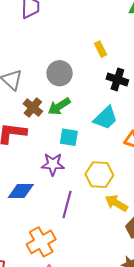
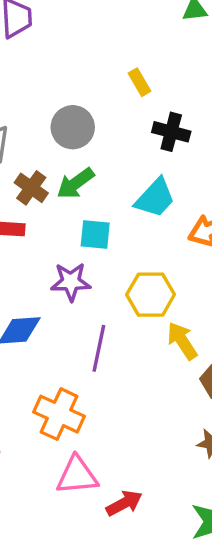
yellow arrow: (116, 203) -> (182, 341), turned 30
orange cross: (41, 242) -> (59, 414), turned -32

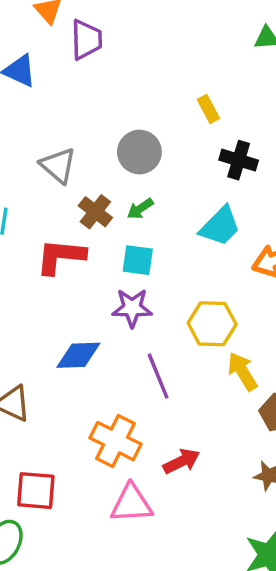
green arrow: (75, 183) -> (140, 209), size x0.7
cyan square: (95, 234) -> (138, 260), moved
purple line: (99, 348) -> (158, 376), turned -36
red arrow: (124, 503) -> (181, 461), moved

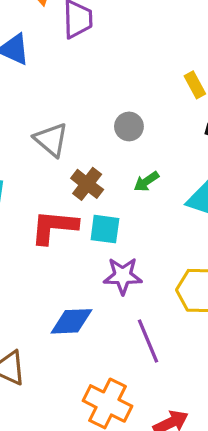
gray circle: (139, 152) -> (129, 126), size x0.7
green arrow: (140, 209) -> (146, 181), moved
cyan square: (138, 260) -> (105, 229), moved

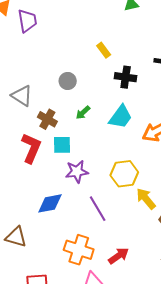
red L-shape: (54, 227) -> (31, 148), turned 116

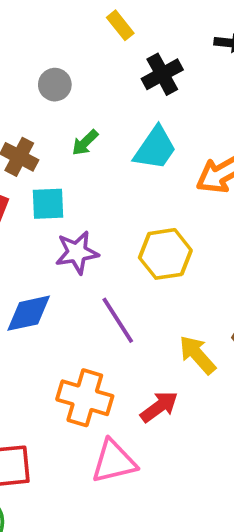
black cross: (126, 77) -> (162, 74), turned -35
yellow arrow: (146, 199) -> (197, 355), moved

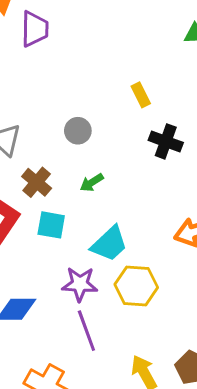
black cross: (162, 74) -> (166, 141), turned 36
cyan trapezoid: (155, 148) -> (109, 244), moved
purple star: (77, 252) -> (80, 284), moved

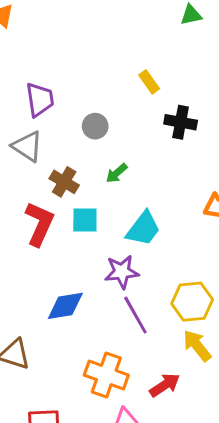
purple trapezoid: (35, 29) -> (40, 100), moved
yellow hexagon: (136, 286) -> (192, 302), moved

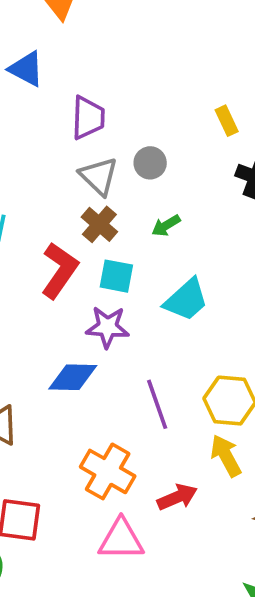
gray triangle: (27, 146) -> (99, 176), moved
purple star: (122, 272) -> (107, 327), moved

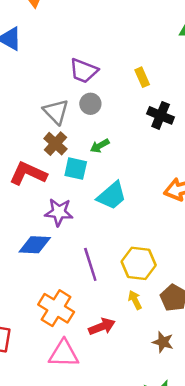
purple trapezoid: (88, 118) -> (84, 71), moved, turned 108
red L-shape: (60, 270) -> (28, 173), turned -102
cyan square: (116, 276) -> (76, 169), moved
yellow arrow: (226, 456) -> (135, 300), size x0.7

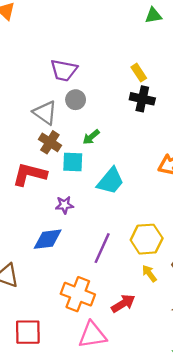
yellow rectangle: (142, 77) -> (139, 73), moved
purple star: (59, 212) -> (64, 205), size x0.7
purple line: (90, 264) -> (102, 248), turned 52

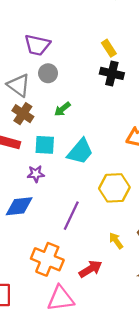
cyan square: (73, 162) -> (45, 145), moved
yellow hexagon: (147, 239) -> (114, 188), moved

